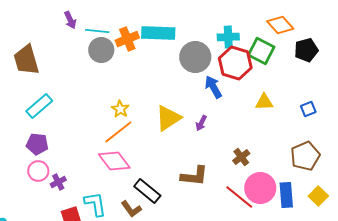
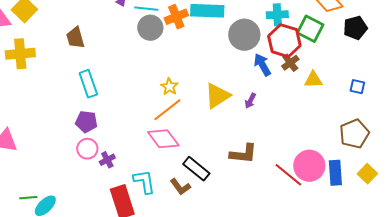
brown trapezoid: (26, 60) -> (75, 38), size x0.7
cyan rectangle: (39, 106) -> (88, 84), turned -68
blue square: (308, 109) -> (357, 87), turned 35
brown cross: (241, 157) -> (290, 63), moved

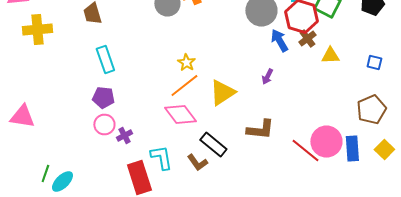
yellow triangle: (217, 96) -> (222, 92), moved
green line: (28, 198) -> (45, 174), turned -66

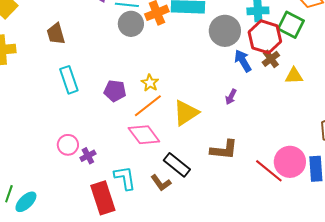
purple pentagon: (103, 98) -> (115, 91), moved

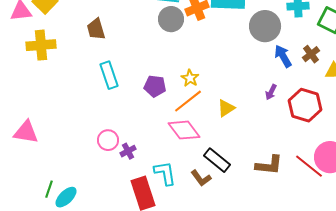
red hexagon: (265, 37) -> (305, 105), moved
yellow triangle: (186, 113) -> (226, 108), size x0.7
brown L-shape: (224, 150) -> (269, 165), moved

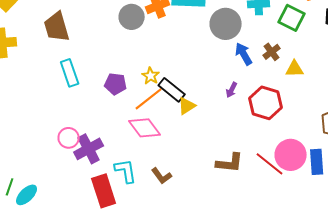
brown trapezoid: (96, 29) -> (57, 27), size x1.4
purple cross: (128, 151) -> (89, 149), size x1.8
black rectangle: (217, 160) -> (172, 90), moved

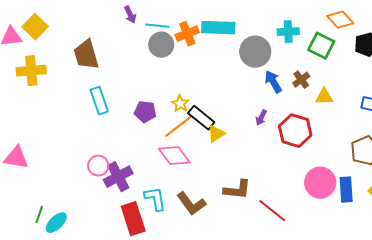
brown L-shape: (230, 163) -> (237, 190), moved
red line: (270, 164) -> (272, 211), moved
brown L-shape: (162, 176) -> (191, 204), size x1.4

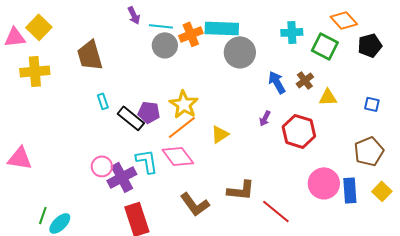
gray circle: (255, 52) -> (240, 52), moved
cyan rectangle: (99, 101) -> (103, 101), size x0.6
yellow star: (180, 104) -> (184, 104), size x1.6
black rectangle: (201, 118) -> (131, 118), moved
cyan L-shape: (155, 199) -> (147, 161), moved

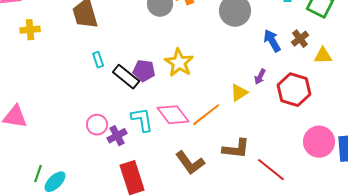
yellow cross: (35, 71) -> (30, 30), size x0.7
orange line: (182, 127) -> (206, 115), moved
yellow triangle: (220, 134) -> (239, 93), moved
purple cross: (122, 177) -> (117, 136), size x0.7

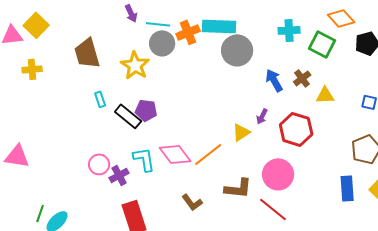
yellow star: (179, 63) -> (135, 65), moved
pink circle: (319, 142) -> (278, 174), moved
brown L-shape: (190, 163) -> (192, 202), size x0.7

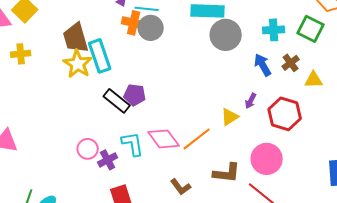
cyan cross: (289, 30) -> (274, 30), moved
orange cross: (188, 32) -> (134, 23), moved, turned 35
yellow star: (135, 65) -> (78, 64), moved
cyan rectangle: (100, 99) -> (100, 56), moved, size x2.0

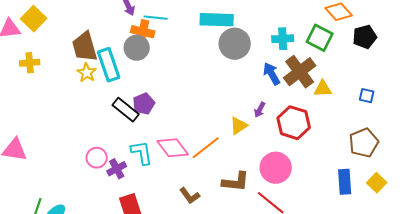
gray circle: (151, 28) -> (137, 48), moved
brown cross: (291, 63) -> (300, 72), size x1.8
yellow star: (78, 64) -> (87, 73), size x0.7
purple pentagon: (135, 95) -> (144, 104), turned -30

